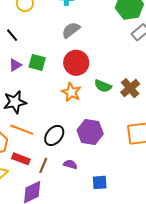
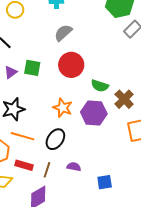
brown cross: (130, 88) -> (124, 99), moved
orange star: (71, 92) -> (63, 108), moved
purple hexagon: (90, 132) -> (94, 113), moved

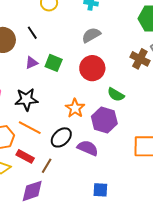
brown cross: (124, 99) -> (140, 59), moved, turned -30
purple semicircle: (74, 167) -> (88, 148), moved, size x1.5

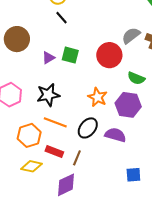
black line: (32, 33) -> (61, 18), moved
gray semicircle: (91, 35) -> (131, 35), moved

